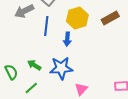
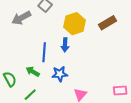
blue line: (46, 26) -> (44, 52), moved
blue star: (61, 68) -> (60, 74), size x0.7

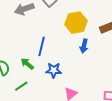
blue arrow: (65, 45) -> (84, 46), moved

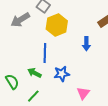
yellow hexagon: (76, 23) -> (57, 25), moved

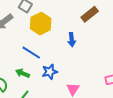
blue line: (45, 53) -> (31, 53), turned -54

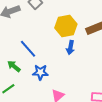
yellow hexagon: (41, 24) -> (66, 26), moved

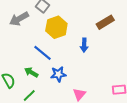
yellow hexagon: (66, 26) -> (56, 27), moved

